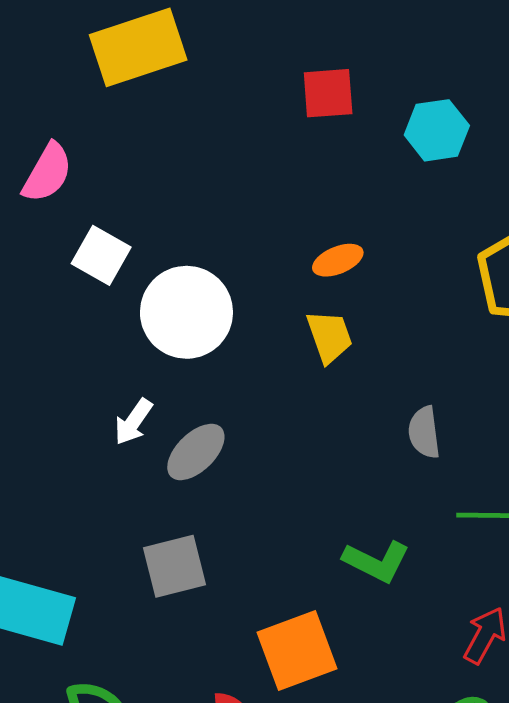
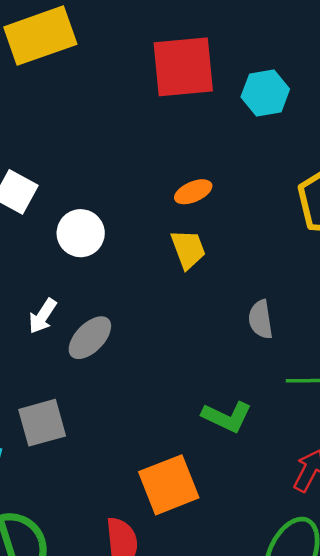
red square: (328, 93) -> (183, 67), size x1.6
white circle: (186, 312) -> (81, 233), size x0.7
gray square: (175, 566) -> (42, 423), moved

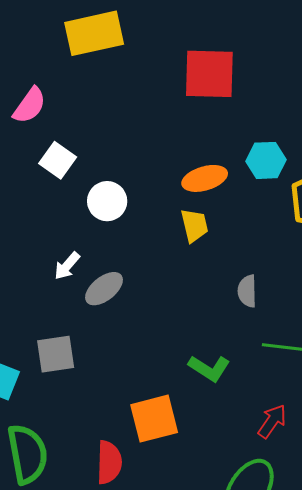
cyan hexagon: (265, 93) -> (266, 160), moved
orange ellipse: (193, 192) -> (205, 178), size x1.4

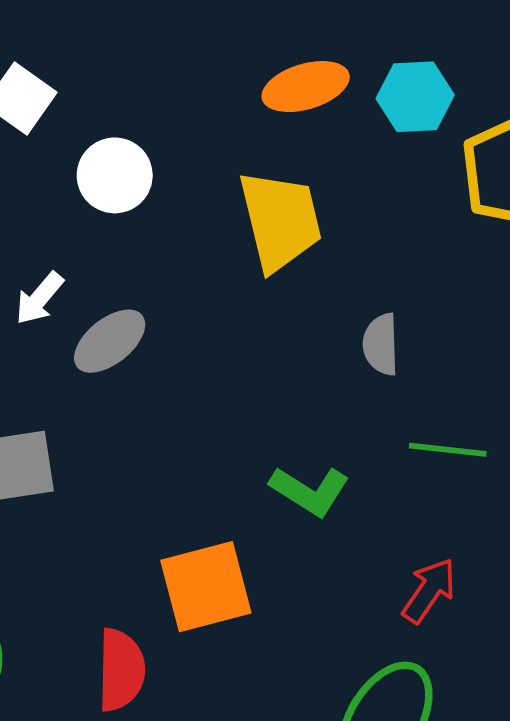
orange ellipse: (205, 178) -> (306, 87), moved
yellow trapezoid: (194, 225) -> (280, 221), size x1.6

